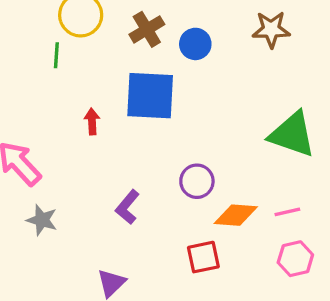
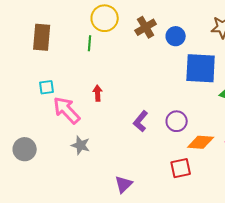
blue square: (150, 96) -> (201, 68), moved
red arrow: (92, 121) -> (98, 93), moved
purple L-shape: (127, 207) -> (141, 121), moved

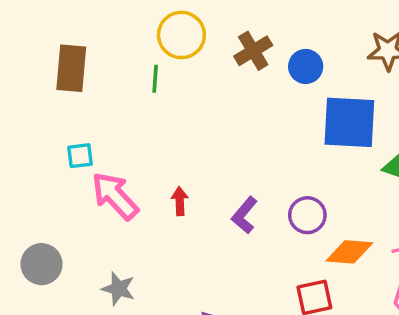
red arrow: (98, 93) -> (180, 201), moved
gray star: (81, 145) -> (118, 289), moved

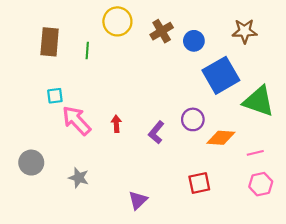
green line: (155, 79) -> (87, 51), moved
blue square: (349, 122) -> (221, 75), turned -33
purple circle: (307, 215) -> (193, 119), moved
orange diamond: (349, 252) -> (221, 138), moved

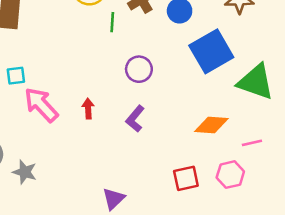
green line: (87, 51) -> (112, 22), moved
purple circle: (193, 119) -> (139, 69), moved
gray star: (79, 178) -> (25, 172), moved
pink hexagon: (261, 184) -> (230, 175), moved

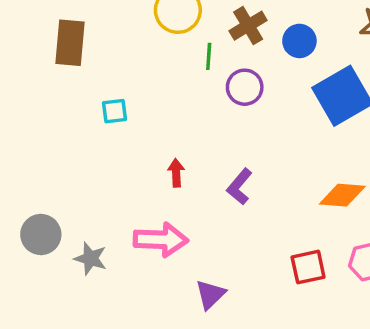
purple circle: (139, 69) -> (245, 87), moved
cyan square: (16, 76) -> (114, 111), moved
pink arrow: (41, 105) -> (161, 240), moved, turned 135

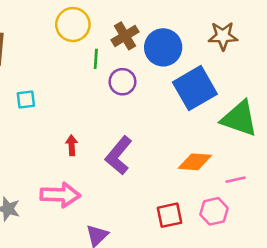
blue circle: (299, 41) -> (163, 47), size x1.5
purple L-shape: (240, 187) -> (119, 155), size x1.4

